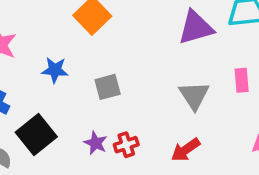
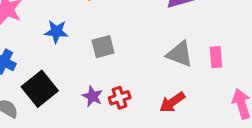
pink rectangle: (242, 80) -> (216, 57), moved
gray triangle: (194, 95) -> (180, 54), turned -36

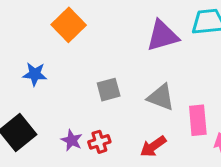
gray square: (103, 47) -> (109, 90), moved
pink rectangle: (216, 57) -> (198, 120), moved, size x1.4

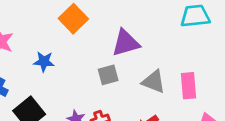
purple triangle: (162, 36) -> (126, 43), moved
pink rectangle: (198, 120) -> (189, 86), moved

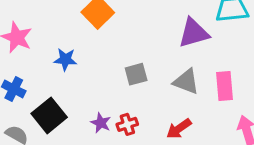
purple triangle: (126, 43) -> (194, 33), moved

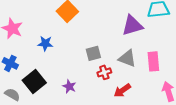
red cross: (127, 124) -> (104, 72), moved

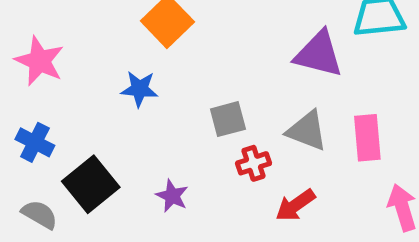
purple triangle: (132, 25) -> (319, 54), turned 30
blue star: (45, 43) -> (140, 89), moved

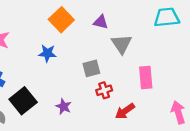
purple triangle: (319, 54) -> (101, 22), moved, size x0.6
gray triangle: (307, 131) -> (122, 44), moved, turned 35
pink rectangle: (367, 138) -> (146, 78), moved

